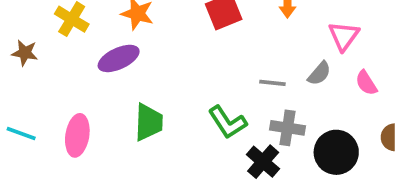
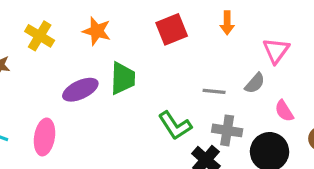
purple ellipse: (119, 58) -> (80, 90), moved
pink semicircle: (366, 83) -> (284, 111), moved
green trapezoid: (149, 122) -> (123, 78), moved

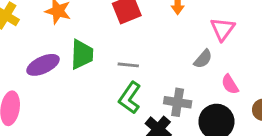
gray line: (214, 91) -> (128, 65), moved
green L-shape: (175, 126) -> (130, 98), turned 68

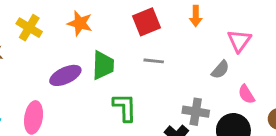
gray line: (128, 65) -> (154, 61), moved
green L-shape: (130, 98) -> (125, 107), moved, turned 144

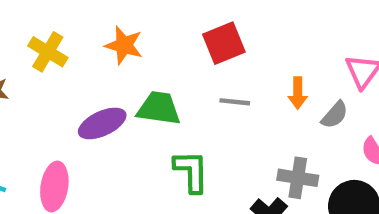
orange arrow: (196, 16) -> (298, 93), moved
green trapezoid: (103, 65) -> (159, 108), turned -84

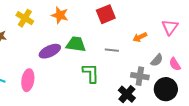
orange arrow: (298, 93) -> (140, 37), turned 64
gray line: (235, 102) -> (112, 50), moved
gray semicircle: (335, 115) -> (157, 60), moved

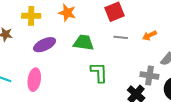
yellow cross: (25, 18) -> (31, 16), turned -30
gray line: (112, 50) -> (121, 37), moved
purple ellipse: (50, 51) -> (45, 45), moved

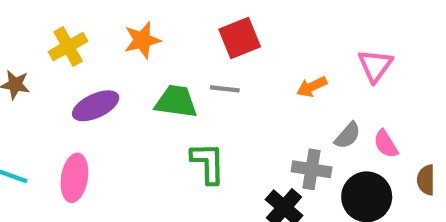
orange star: (67, 13) -> (142, 40), turned -30
yellow cross: (31, 16) -> (68, 46), turned -30
gray line: (121, 37) -> (225, 89), moved

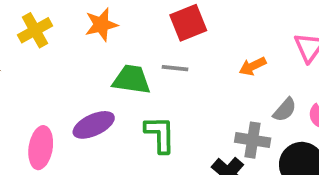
purple ellipse: (96, 106) -> (94, 125), moved

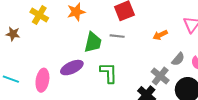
yellow cross: (35, 30) -> (39, 15), turned -30
green trapezoid: (131, 79) -> (93, 42), turned 95
gray cross: (253, 140) -> (160, 76), turned 30

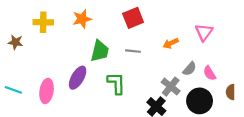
yellow cross: (39, 15) -> (43, 22), turned -30
gray line: (117, 36) -> (133, 51), moved
purple ellipse: (72, 68) -> (78, 78), turned -35

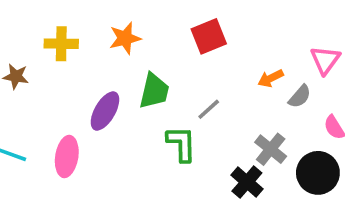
gray line: (133, 51) -> (209, 109), moved, turned -48
gray semicircle: (190, 69) -> (300, 96), moved
purple ellipse: (78, 78) -> (105, 111), moved

